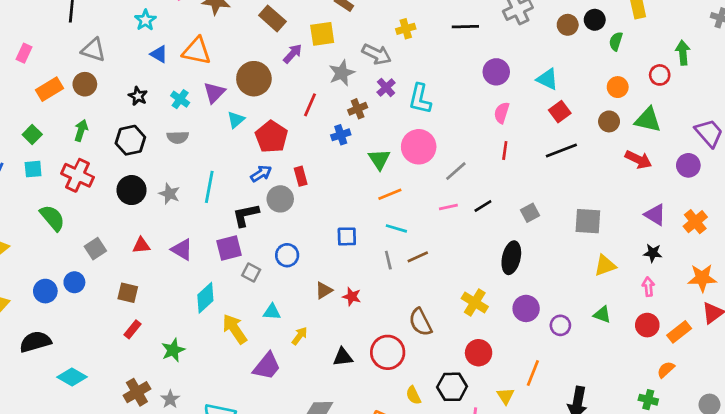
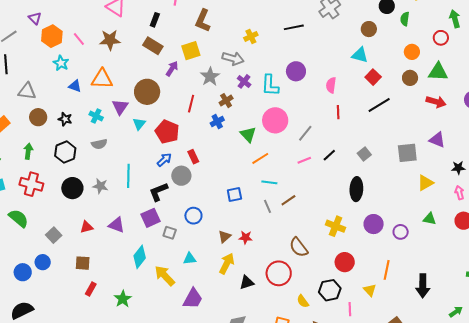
brown circle: (568, 25) -> (369, 29), moved
purple circle: (496, 72) -> (296, 71), moved
brown circle: (85, 84) -> (38, 117), moved
purple triangle: (655, 215) -> (437, 140), moved
yellow arrow: (300, 336) -> (227, 264), moved, size x1.5

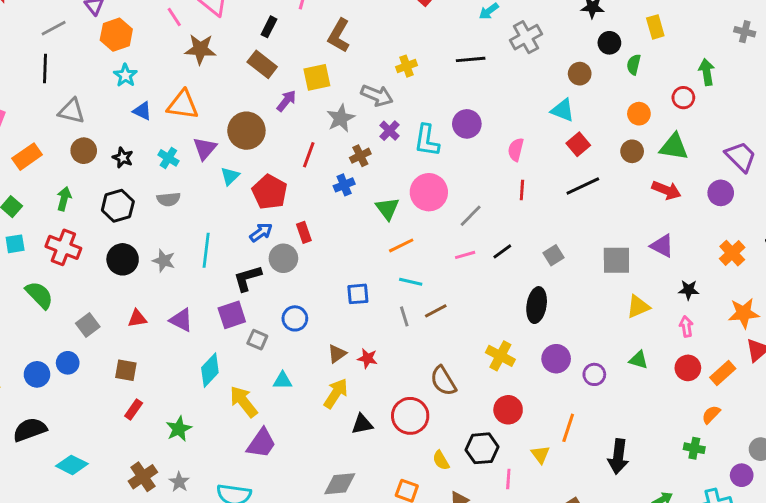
pink line: (79, 39) -> (174, 17), moved
purple trapezoid: (193, 299) -> (261, 443), moved

